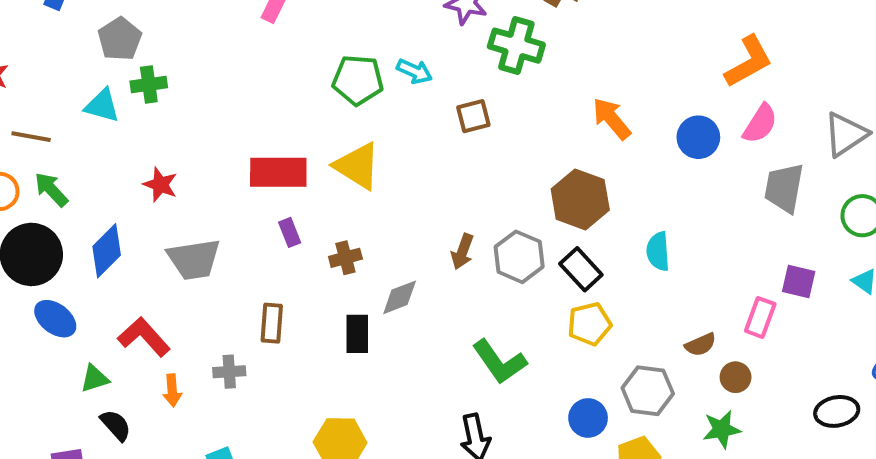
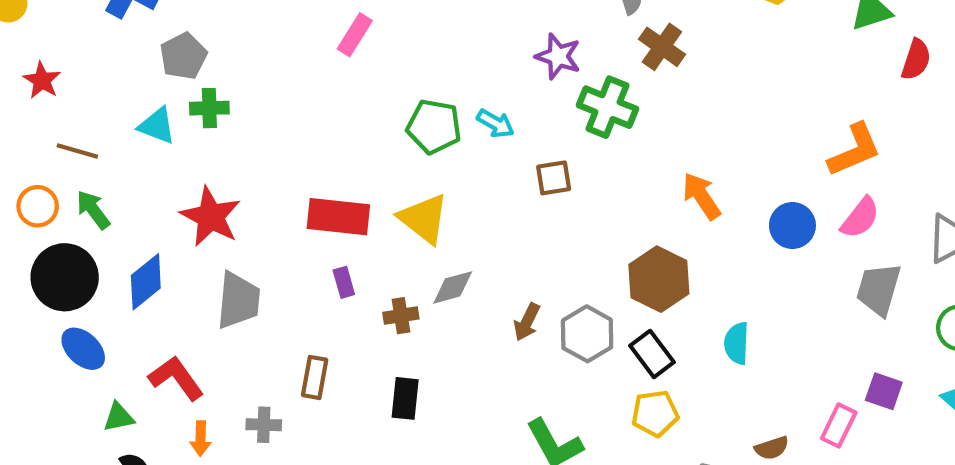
red star: (160, 185) -> (211, 217), size x1.6
gray trapezoid: (194, 259) -> (238, 300), turned -82
gray diamond: (400, 297) -> (453, 287), moved

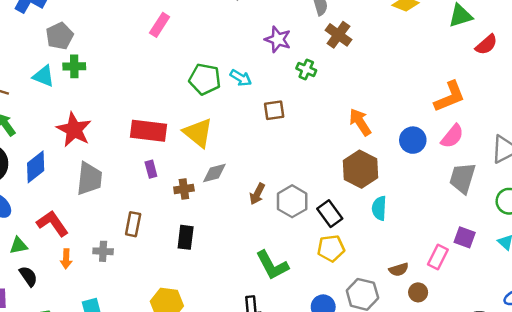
red semicircle: (916, 60) -> (486, 45), turned 30
green cross: (608, 107) -> (306, 69), size x0.6
brown hexagon: (659, 279) -> (360, 169), moved

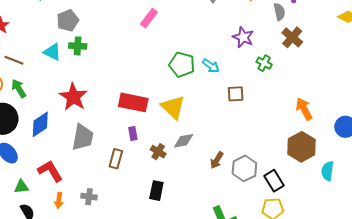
brown cross: (184, 189) -> (158, 152), turned 35
cyan semicircle: (379, 208) -> (327, 171), moved
brown rectangle: (133, 224) -> (116, 159), moved

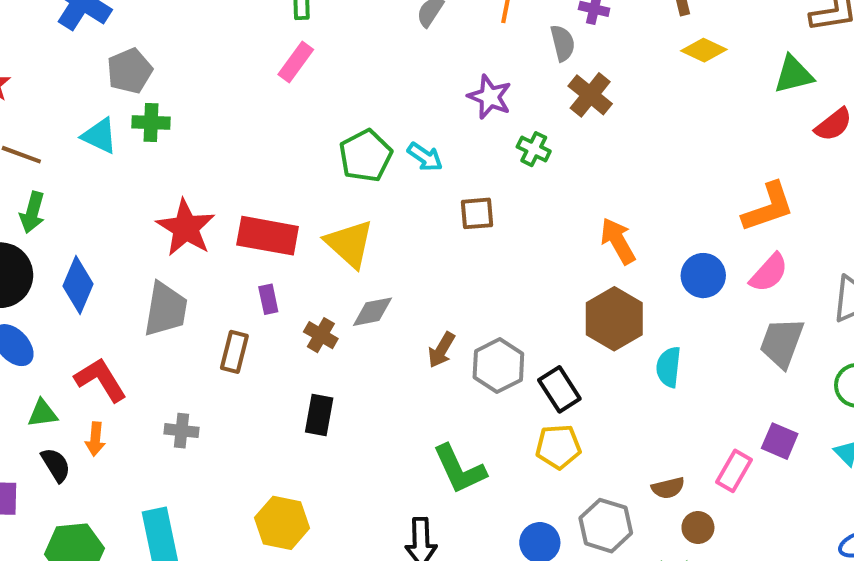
green pentagon: (182, 65) -> (366, 156), turned 30
green arrow: (19, 88) -> (32, 212), turned -132
red star: (73, 97) -> (186, 228), moved
blue diamond: (40, 124) -> (78, 285), turned -32
orange arrow: (59, 200) -> (95, 439), moved

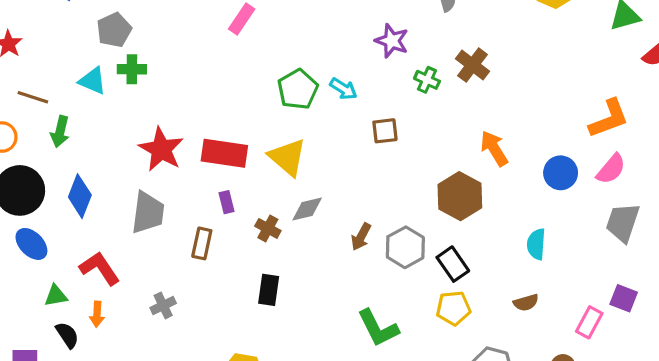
brown cross: (590, 95) -> (473, 65), moved
green arrow: (32, 212) -> (60, 132), moved
brown hexagon: (614, 319) -> (460, 196), moved
gray cross: (181, 431) -> (163, 305), turned -30
brown semicircle: (668, 488) -> (526, 303), moved

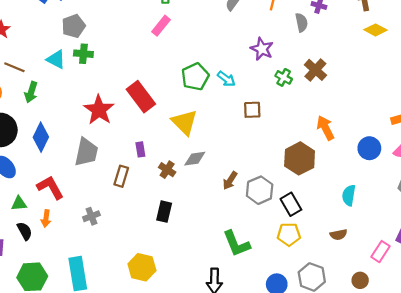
red rectangle: (224, 153) -> (141, 97), moved, turned 40

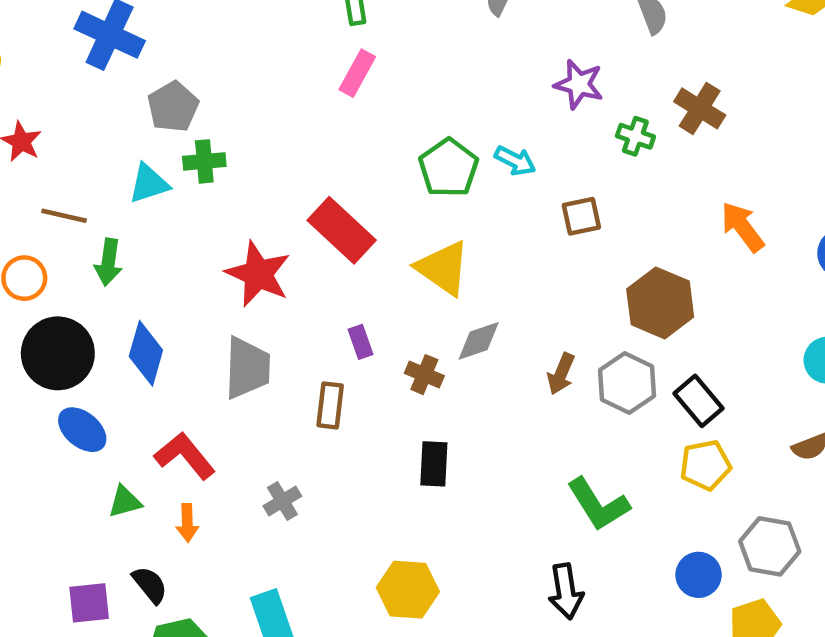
cyan triangle: (56, 59) -> (149, 184), turned -36
brown hexagon: (300, 158) -> (660, 303), moved
black semicircle: (25, 231) -> (150, 585), moved

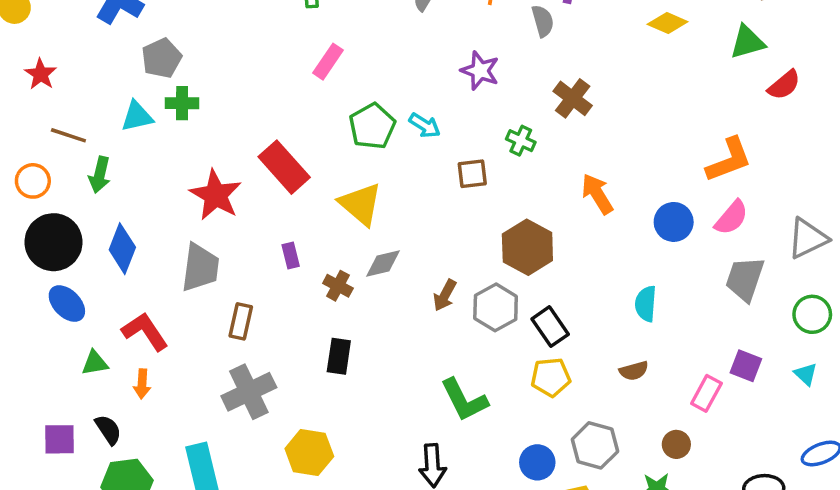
pink rectangle: (357, 73) -> (328, 62), moved
green cross: (635, 136) -> (521, 141), moved
brown rectangle: (330, 405) -> (241, 321), moved
gray cross: (282, 501) -> (249, 392), moved, size x1.8

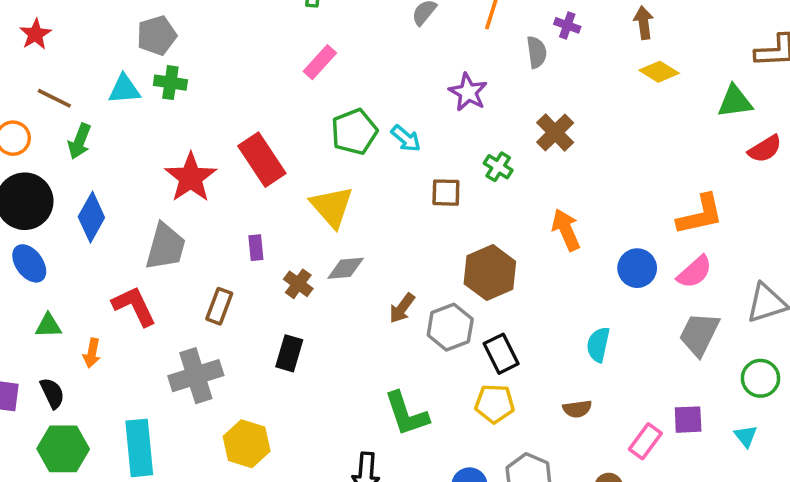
brown rectangle: (241, 321) -> (219, 306), moved
red L-shape: (145, 332) -> (134, 306), moved
purple square: (746, 366) -> (688, 420), turned -32

